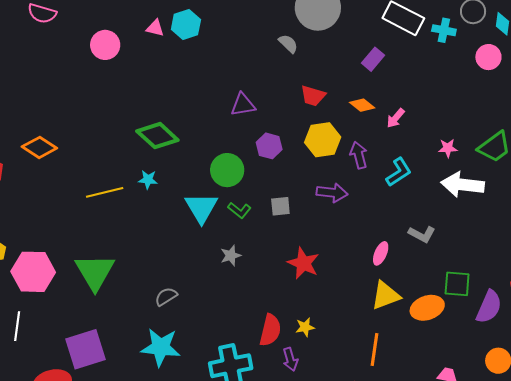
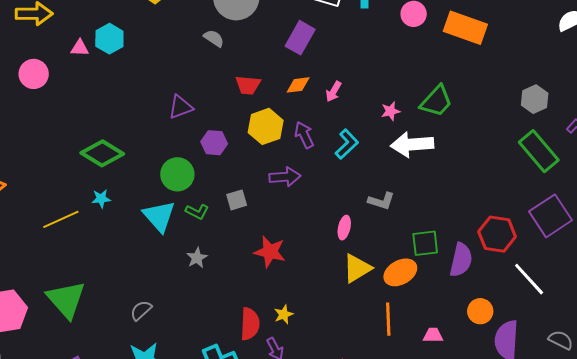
purple rectangle: (373, 59) -> (300, 38), size x1.4
orange diamond: (362, 105) -> (298, 85), turned -35
orange line: (375, 350) -> (388, 319), moved

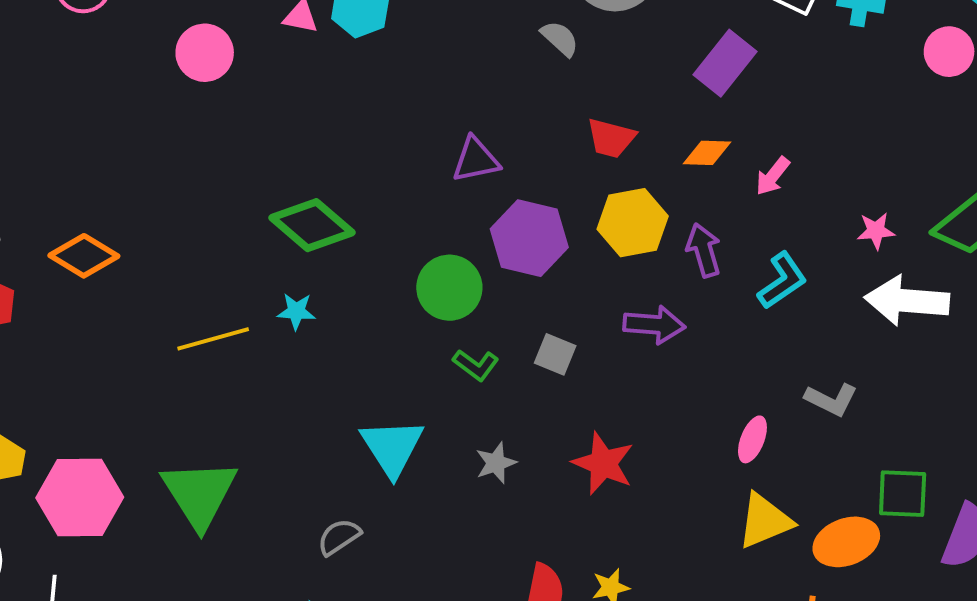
purple hexagon: (214, 143) -> (529, 238), size x1.5
gray square: (237, 200) -> (555, 354), turned 30
cyan triangle: (159, 216) -> (392, 447), moved
gray star: (197, 258) -> (496, 463), moved

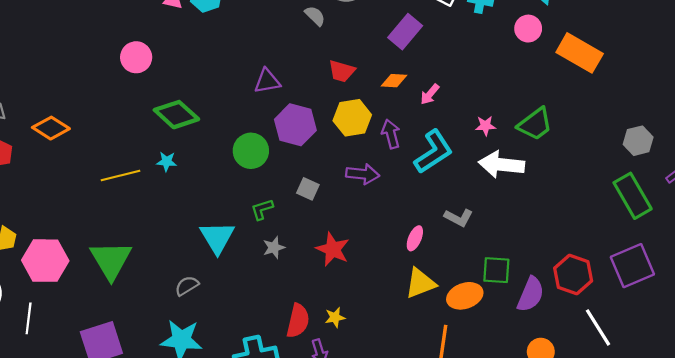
pink circle: (205, 53) -> (136, 57), moved
cyan L-shape: (782, 281) -> (433, 152), size x1.4
green L-shape: (476, 365) -> (262, 209), moved, turned 125

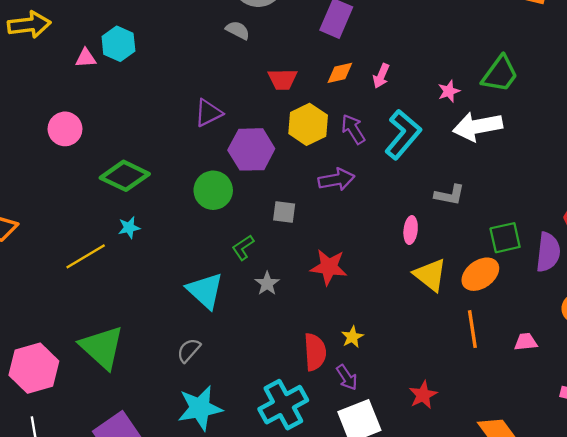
yellow triangle: (420, 283) -> (430, 275), turned -44

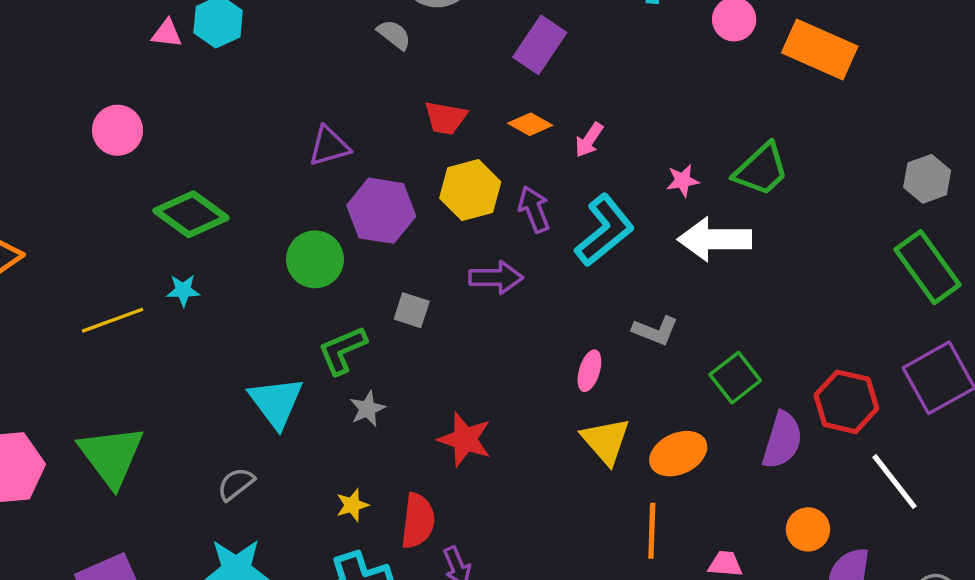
orange diamond: (340, 73) -> (530, 124), turned 32
green square: (505, 238) -> (735, 378), moved, turned -36
green L-shape: (243, 248) -> (342, 350), size x1.4
red star: (329, 267) -> (465, 439), moved
yellow star: (352, 337) -> (352, 505), moved

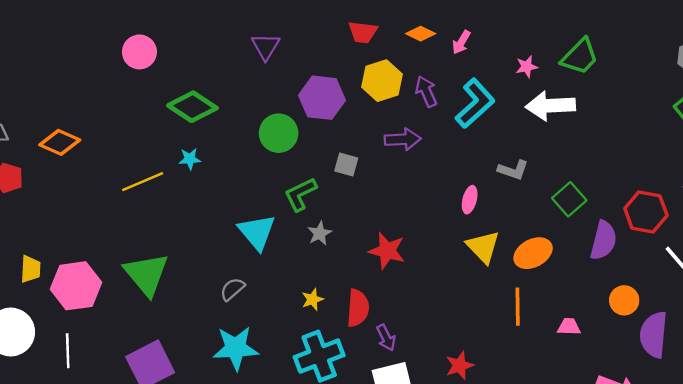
purple triangle: (329, 146) -> (266, 46), moved, turned -40

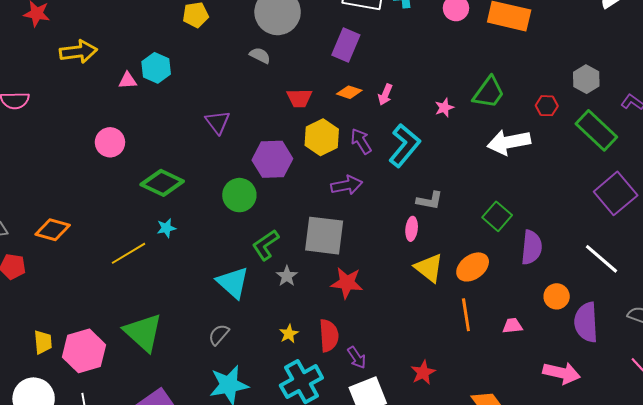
white arrow: (550, 106) -> (509, 142), moved
gray square: (346, 165) -> (324, 236), moved, size x2.0
gray L-shape: (513, 170) -> (429, 201), moved
red hexagon: (646, 212) -> (547, 106), moved, size x0.6

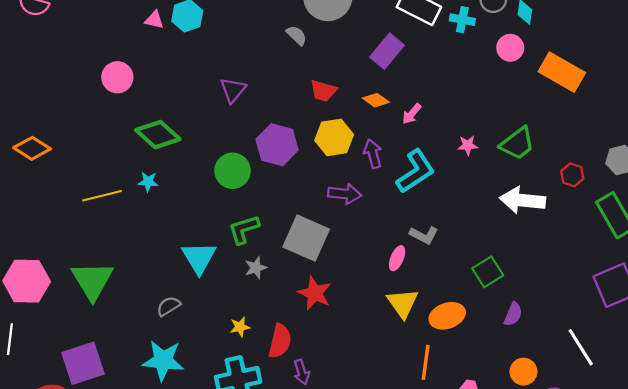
purple semicircle: (532, 247) -> (513, 314), size x0.7

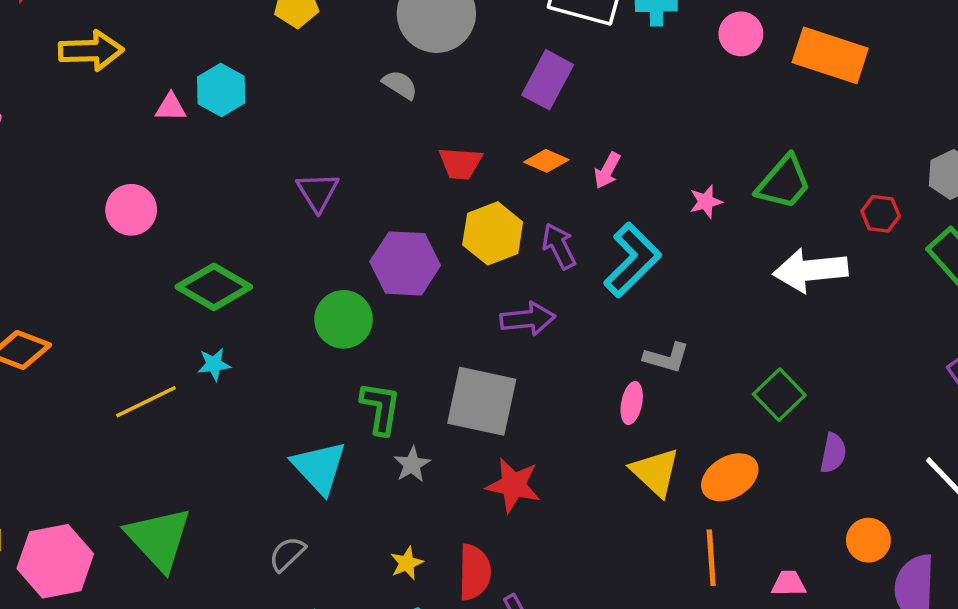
green L-shape: (244, 229) -> (381, 408), turned 128

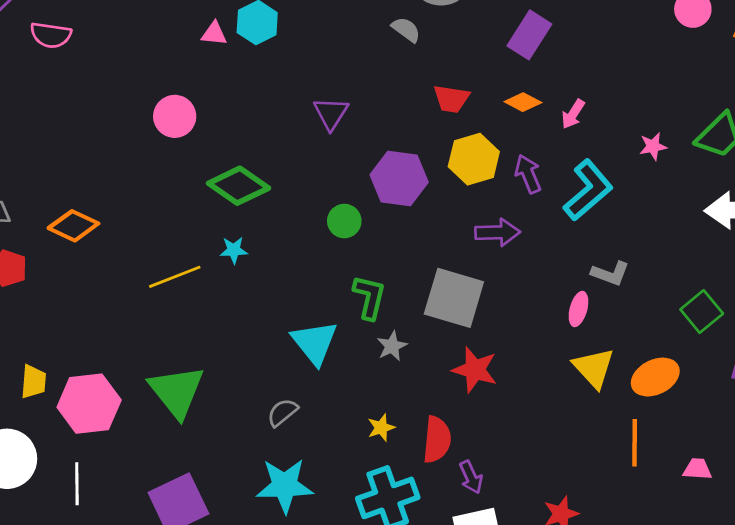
green circle: (344, 319) -> (344, 221), size x0.7

